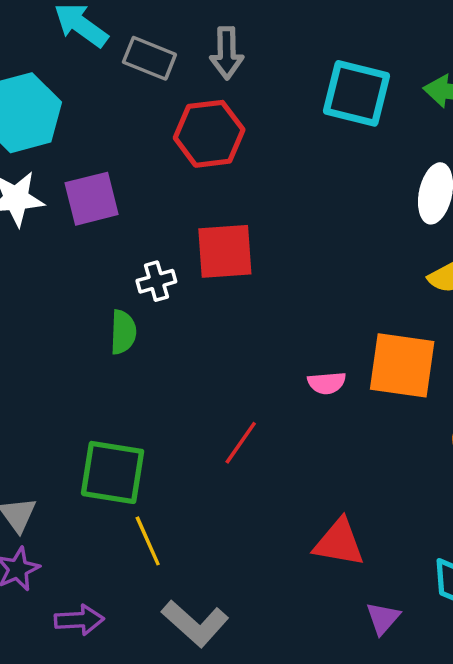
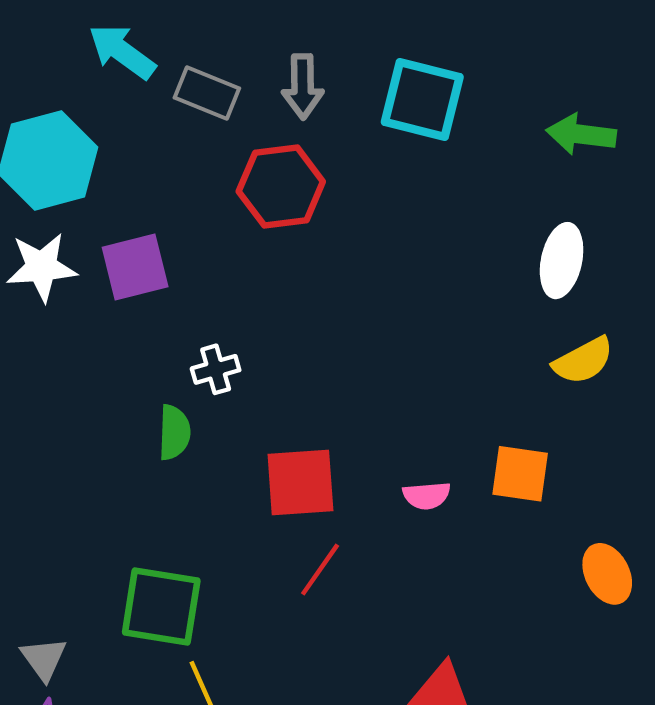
cyan square: (357, 93) -> (422, 100), moved
red square: (225, 251) -> (300, 482), moved
orange square: (402, 365) -> (520, 474), size x0.7

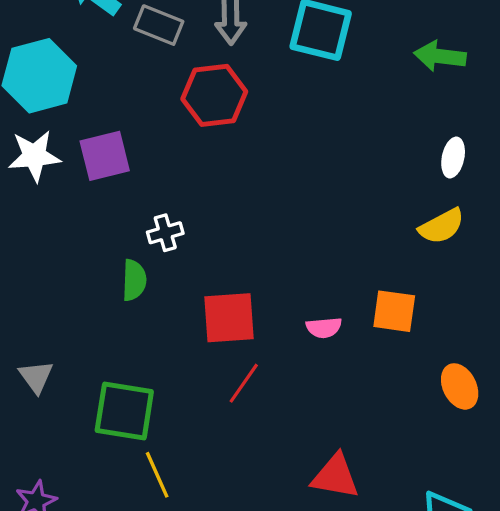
white ellipse: (562, 261) -> (453, 158), moved, size x0.7
gray triangle: (44, 659) -> (36, 377), moved

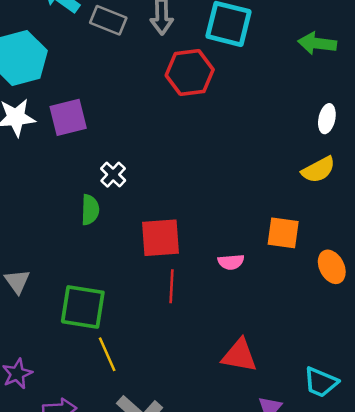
red hexagon: (214, 95) -> (190, 73), moved
white cross: (165, 233) -> (113, 175), turned -30
pink semicircle: (324, 328) -> (231, 262), moved
red line: (244, 383) -> (171, 286), turned -32
orange ellipse: (460, 386) -> (332, 267), moved

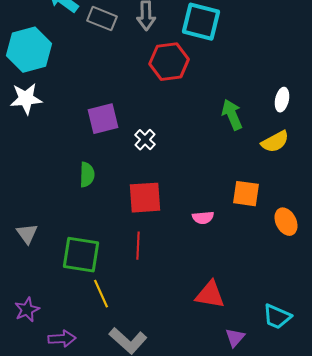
green arrow: (317, 43) -> (232, 115), moved, turned 60
purple square: (68, 117) -> (103, 119), moved
white cross: (113, 175) -> (145, 140), moved
red line: (171, 286) -> (138, 246), moved

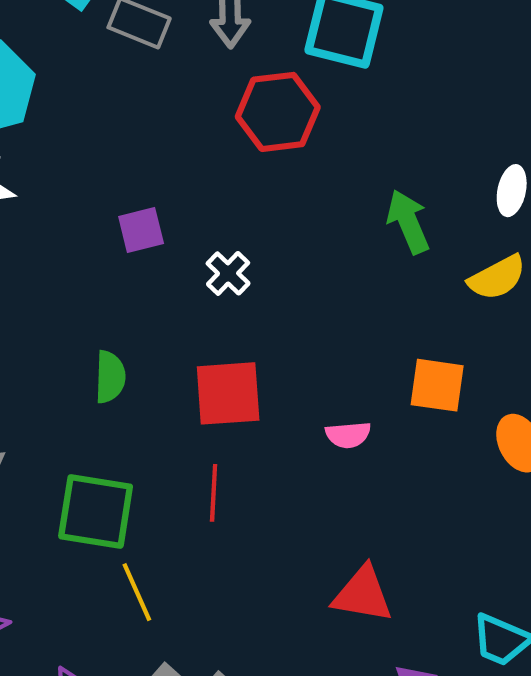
purple square: (103, 119) -> (141, 230), size x0.7
green semicircle: (87, 175) -> (110, 377), moved

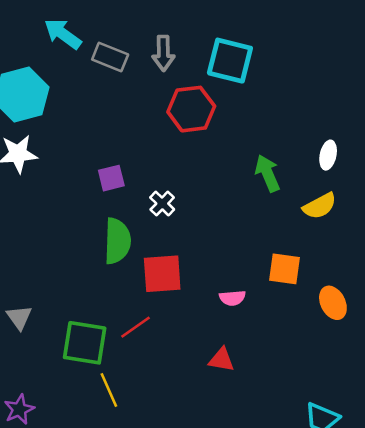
green semicircle: (110, 377) -> (117, 241), moved, size x1.5
red line: (214, 493) -> (136, 327), moved, turned 52
red triangle: (363, 594) -> (222, 360), moved, size x0.7

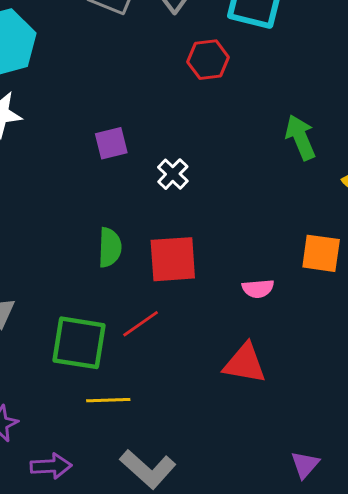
red hexagon: (191, 109) -> (208, 60), size x0.7
green semicircle: (117, 241) -> (110, 247), moved, size x0.7
red triangle: (222, 360) -> (245, 363), size x1.4
yellow line: (109, 390) -> (108, 400), turned -68

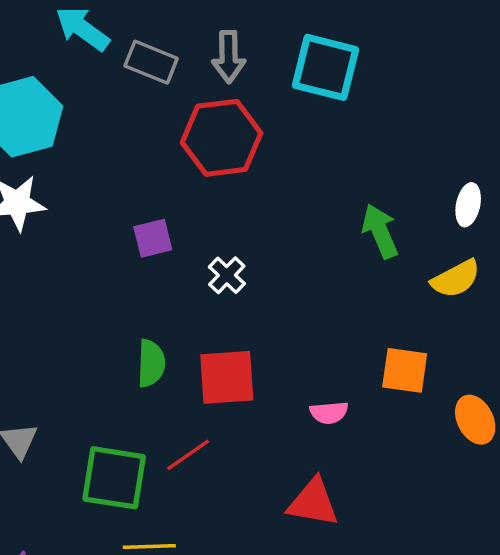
red hexagon: (208, 60) -> (222, 138), moved, size x1.6

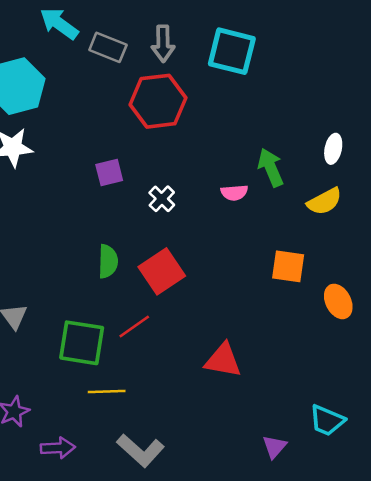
red square: (227, 377) -> (162, 271), turned -30
pink semicircle: (329, 413) -> (234, 193), moved

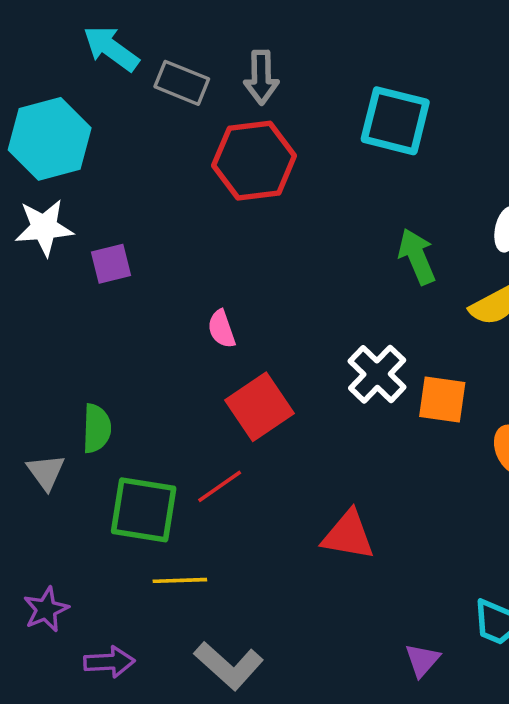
cyan square: (232, 51) -> (395, 121), moved
purple square: (109, 173) -> (111, 264), moved
pink semicircle: (234, 193) -> (221, 329), moved, turned 76
white cross: (162, 199) -> (377, 374), moved, size x1.5
green semicircle: (108, 261) -> (97, 428), moved

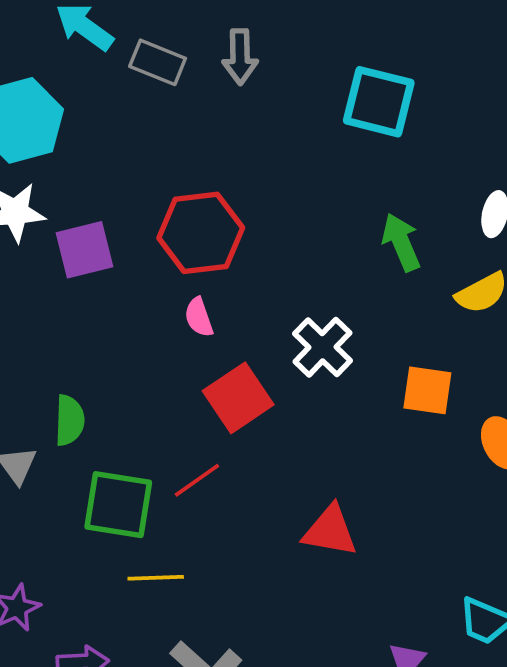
red hexagon: (254, 161) -> (201, 233), moved
purple square: (111, 264) -> (84, 250), size x1.4
white cross: (377, 374) -> (322, 347), moved

